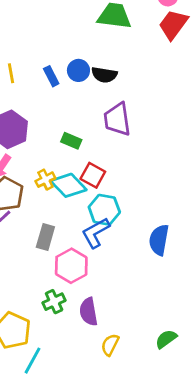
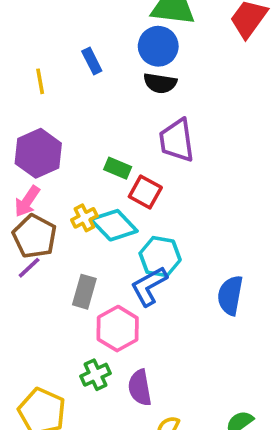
blue circle: (78, 70) -> (158, 46), moved, size x1.4
blue rectangle: (51, 76) -> (92, 61), moved
red square: (93, 175) -> (145, 192), moved

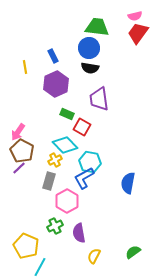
purple hexagon: (38, 153) -> (56, 84), moved
yellow cross: (84, 218) -> (55, 160), moved

